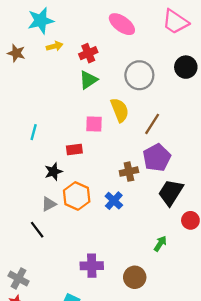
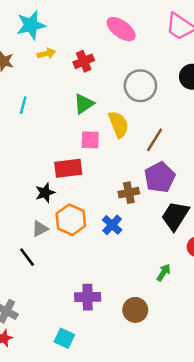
green triangle: (88, 80) -> (84, 104), moved
cyan line: (34, 132) -> (23, 105), moved
red rectangle: (74, 150) -> (68, 168), size x1.5

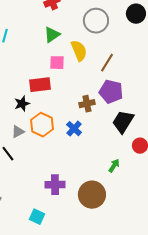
purple pentagon: (160, 177) -> (111, 92), turned -30
brown circle: (135, 310) -> (92, 195), size x1.4

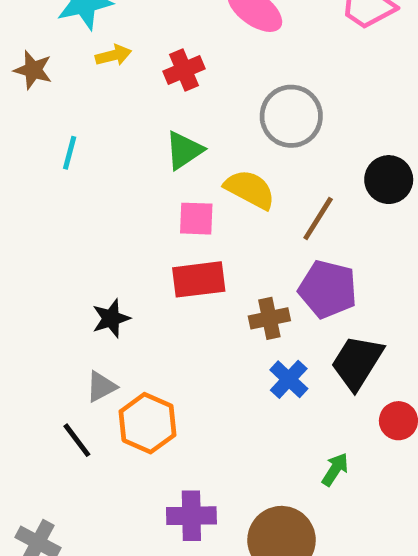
black circle: (136, 14) -> (389, 180), moved
yellow semicircle: (79, 51) -> (250, 189), turned -40
red rectangle: (40, 85) -> (199, 279), moved
orange hexagon: (42, 125) -> (148, 423), moved
blue cross: (74, 129) -> (289, 379), moved

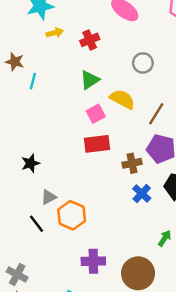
brown star: (33, 70) -> (15, 62), moved
gray circle: (291, 116) -> (143, 63), size x0.7
pink square: (196, 219) -> (96, 114), turned -30
black star: (111, 318) -> (30, 163), moved

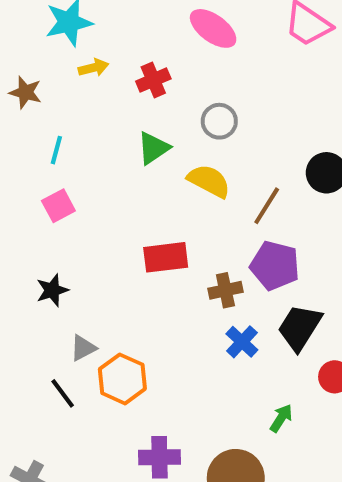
brown star: (15, 62) -> (25, 92), moved
gray circle: (143, 63) -> (219, 121), moved
pink square: (96, 114) -> (58, 206), moved

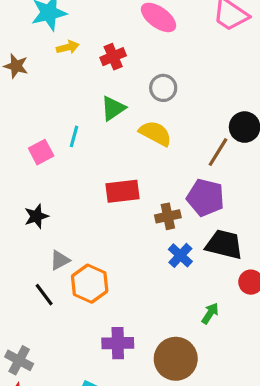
cyan line: (56, 150) -> (74, 136), moved
brown line: (267, 206) -> (218, 152), moved
black trapezoid: (300, 327) -> (224, 244), turned 72

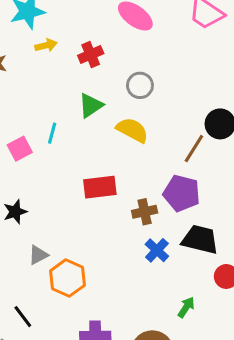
black line: (44, 295) -> (23, 317), moved

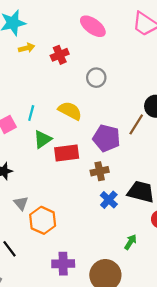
green triangle: (91, 105) -> (43, 139), moved
yellow semicircle: (132, 130) -> (70, 111), moved
purple pentagon: (182, 193) -> (107, 138), moved
gray triangle: (38, 255) -> (21, 203), turned -42

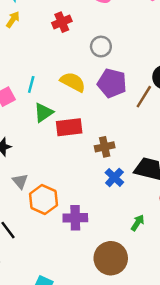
yellow arrow: (27, 48) -> (13, 20), moved, turned -42
purple pentagon: (107, 138) -> (112, 83), moved
purple cross: (63, 264) -> (75, 218), moved

